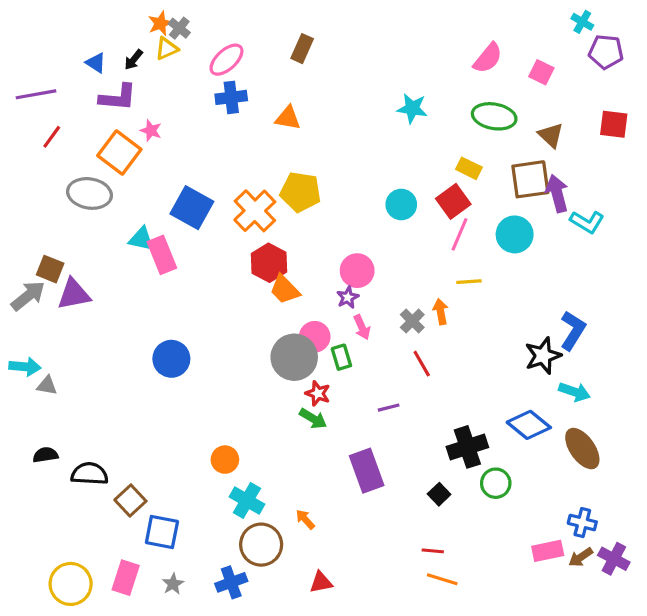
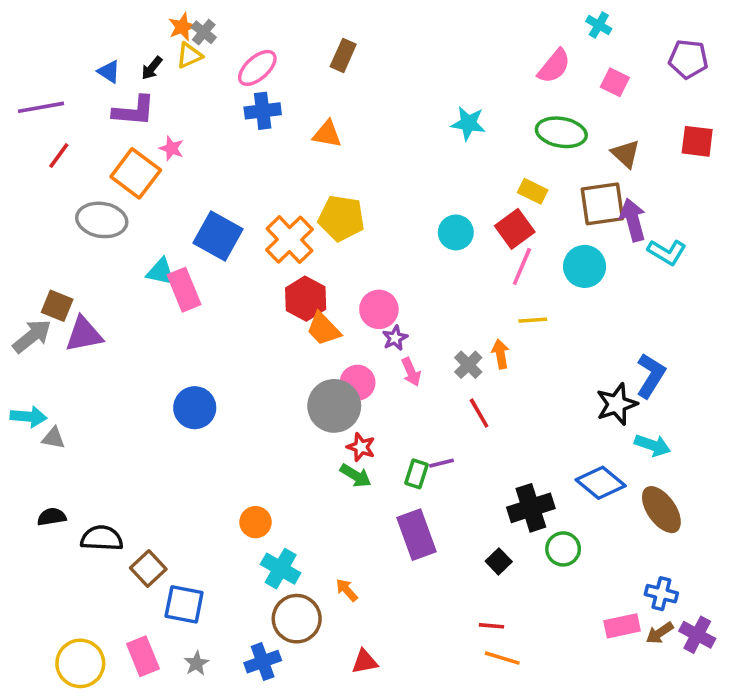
cyan cross: (582, 22) -> (599, 25), moved
pink circle: (357, 271) -> (379, 309), moved
green rectangle: (341, 357) -> (416, 474), moved, turned 35
pink rectangle: (126, 578) -> (143, 656), turned -40

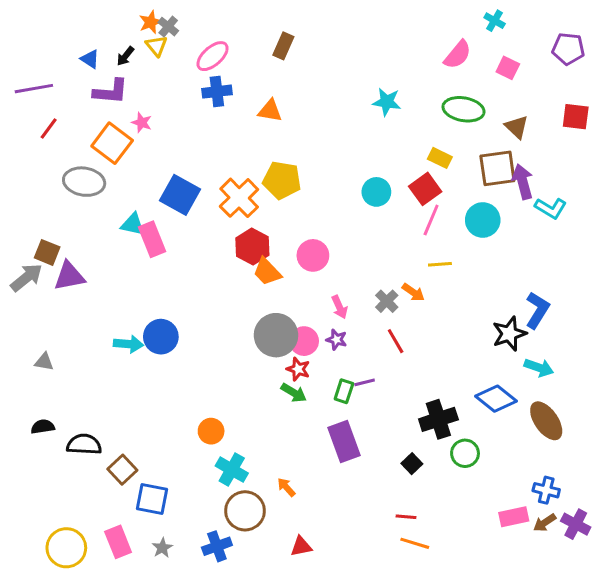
yellow triangle: (189, 55) -> (156, 46), turned -45
purple star: (395, 338) -> (337, 340), moved, turned -30
orange arrow: (500, 354) -> (413, 292), turned 135
pink circle: (357, 383) -> (304, 341), moved
cyan arrow: (28, 417) -> (128, 344), moved

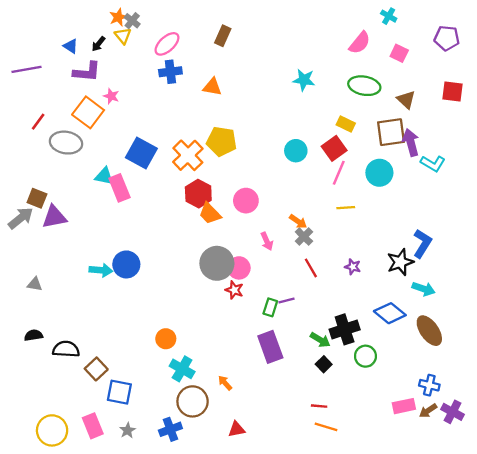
red line: (49, 128) -> (38, 122), moved
orange arrow: (413, 292) -> (298, 221), moved
purple star: (337, 340) -> (353, 267), moved
green arrow: (294, 393) -> (320, 340), moved

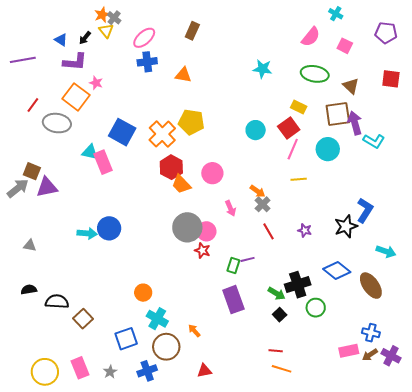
cyan arrow: (424, 289) -> (386, 251), moved
blue square: (119, 392) -> (126, 339), moved, turned -30

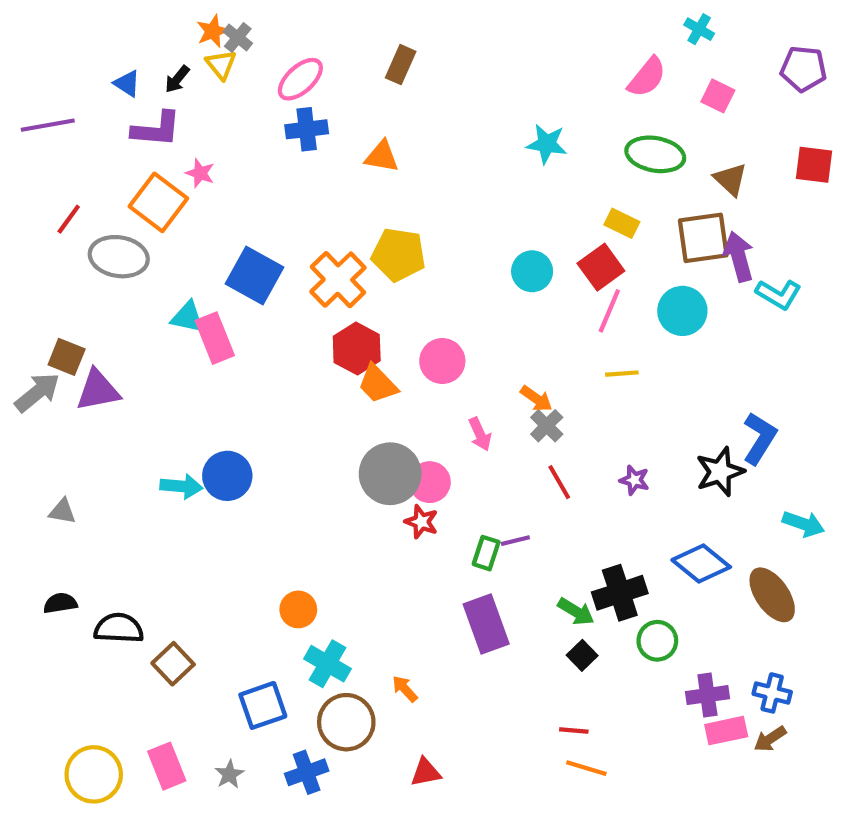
purple cross: (391, 356) -> (707, 695), moved, turned -36

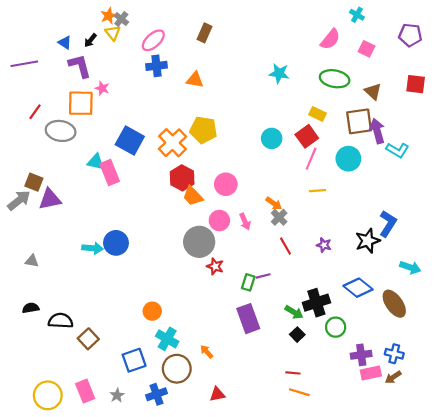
purple L-shape: (156, 129) -> (80, 66), turned -110
orange square: (158, 202) -> (81, 103), turned -36
pink circle: (430, 482) -> (219, 221), moved

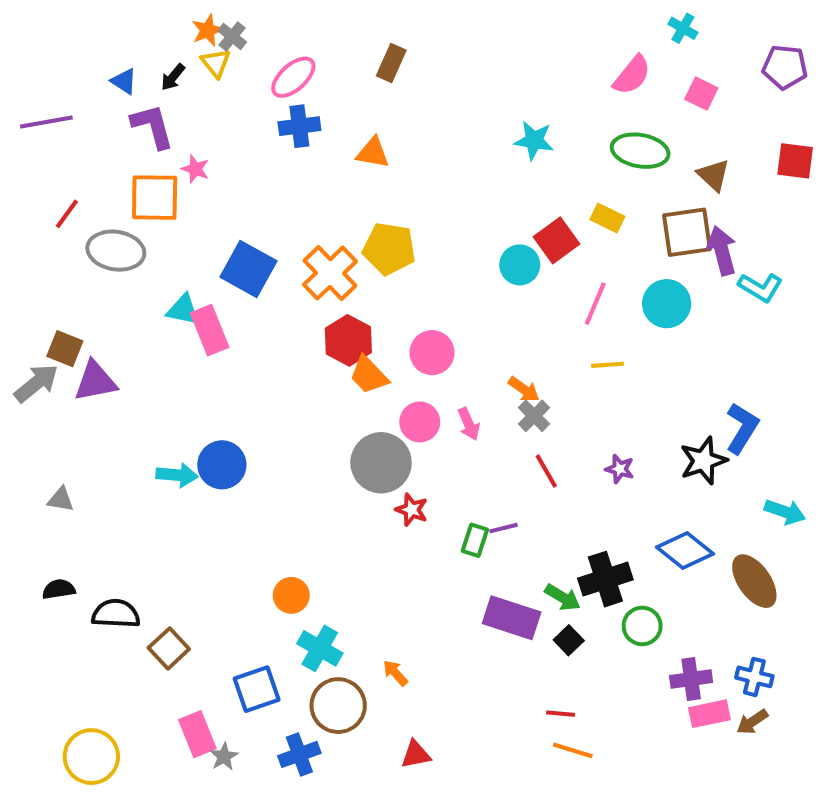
red square: (307, 136) -> (556, 240), moved
purple rectangle: (248, 319) -> (512, 618), moved, turned -52
pink rectangle: (85, 391) -> (197, 734), moved

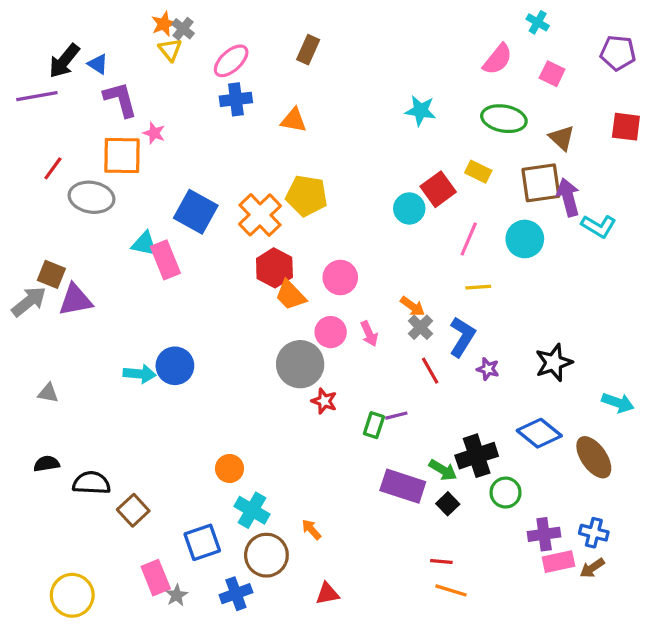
black arrow: (173, 77) -> (64, 61), moved, size x1.6
blue L-shape: (742, 428) -> (462, 337), moved

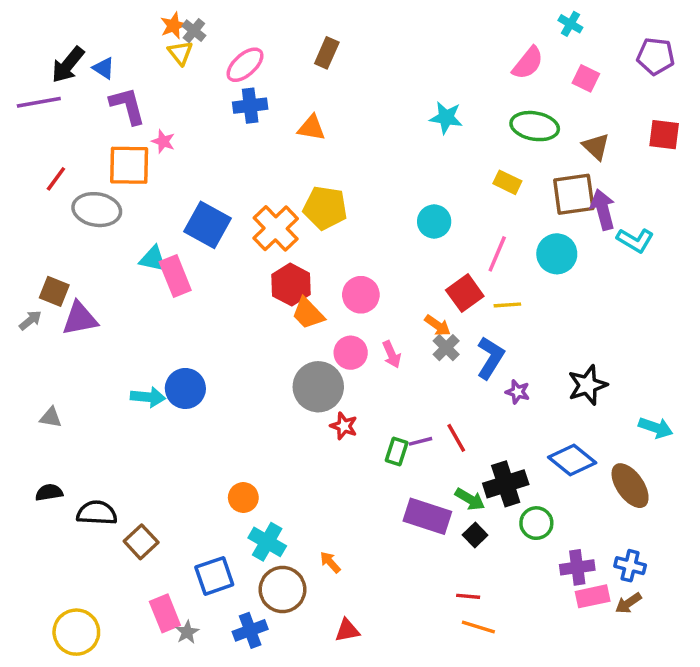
red square: (438, 189) -> (465, 293), moved
gray arrow: (29, 302) -> (30, 320), size x0.6
red line: (430, 371) -> (456, 438), moved

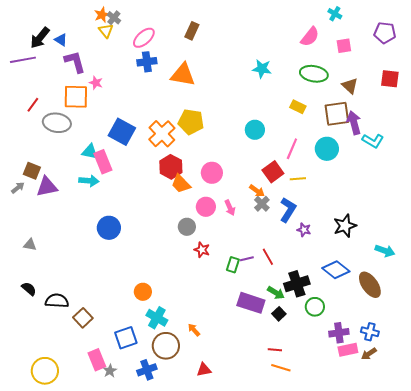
pink square: (586, 78) -> (344, 46), turned -35
orange triangle: (311, 128) -> (183, 75), size x1.5
gray circle: (318, 387) -> (187, 227), size x0.6
cyan arrow: (148, 397) -> (89, 181), moved
black semicircle: (49, 492) -> (29, 289), turned 49

